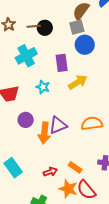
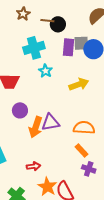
gray square: (77, 27) -> (81, 43), moved
purple rectangle: (62, 63) -> (68, 47), moved
cyan star: (43, 87) -> (45, 71), moved
orange rectangle: (75, 167) -> (81, 151), moved

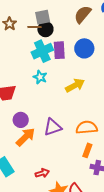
gray square: (81, 43) -> (43, 17), moved
cyan cross: (34, 48) -> (42, 51), moved
orange arrow: (36, 127) -> (26, 137), moved, turned -145
orange rectangle: (81, 151) -> (87, 150), turned 72

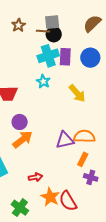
yellow arrow: (75, 85) -> (77, 93), turned 72
purple triangle: (53, 127) -> (65, 140), moved

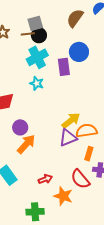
purple rectangle: (65, 57) -> (64, 67), moved
yellow arrow: (77, 93) -> (71, 121), moved, turned -78
red semicircle: (68, 201) -> (80, 179), moved
green cross: (20, 208) -> (35, 212), turned -30

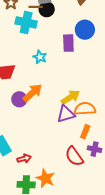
cyan cross: (37, 57) -> (26, 22), moved, turned 35
orange arrow: (26, 144) -> (33, 93), moved
red arrow: (45, 179) -> (24, 159), moved
orange star: (63, 196) -> (45, 178), moved

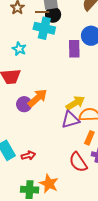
cyan cross: (26, 22) -> (44, 28), moved
cyan star: (40, 57) -> (19, 49), moved
red arrow: (24, 159) -> (28, 156), moved

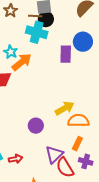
orange arrow: (38, 98) -> (22, 62), moved
purple circle: (24, 104) -> (36, 126), moved
purple triangle: (70, 120) -> (54, 154), moved, turned -30

